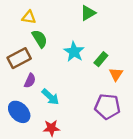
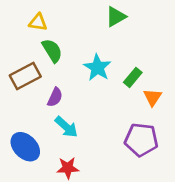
purple semicircle: (30, 81) -> (55, 97), moved

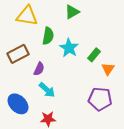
green triangle: (116, 17) -> (72, 12), moved
yellow triangle: (38, 22) -> (27, 16), size x1.6
green semicircle: (52, 51) -> (48, 36), moved, turned 42

